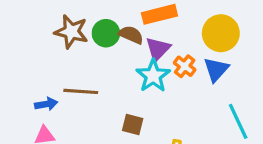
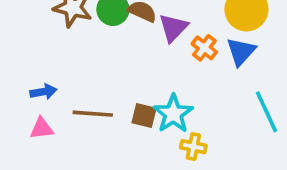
cyan star: (153, 76) -> (173, 114), moved
brown line: (81, 91) -> (93, 114), moved

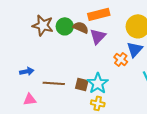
orange cross: (204, 48) -> (121, 59), moved
pink triangle: (42, 128) -> (30, 99), moved
yellow cross: (193, 147) -> (98, 103), moved

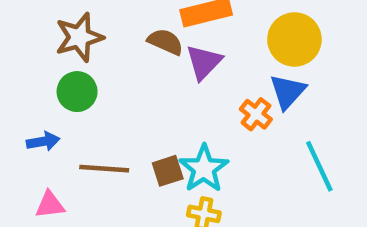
brown star: (43, 25) -> (79, 37), turned -30
green circle: (65, 26) -> (77, 92), moved
brown square: (82, 84) -> (168, 171), turned -32

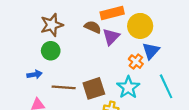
yellow circle: (294, 39) -> (140, 26), moved
cyan star: (204, 169) -> (128, 87), moved
brown square: (168, 171) -> (94, 88), size x1.5

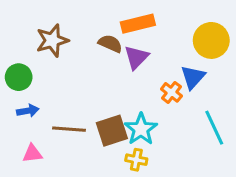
yellow circle: (140, 26) -> (211, 40), moved
green circle: (51, 51) -> (19, 77), moved
cyan star: (128, 87) -> (141, 129), moved

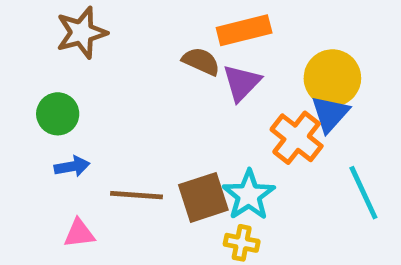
brown star: (52, 40) -> (82, 33), moved
yellow circle: (211, 40) -> (332, 78), moved
orange cross: (171, 92) -> (297, 138), size x1.5

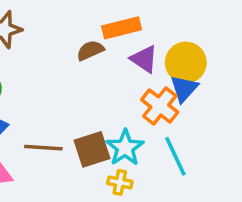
brown semicircle: (201, 61) -> (90, 50), turned -48
purple triangle: (242, 83) -> (144, 59), moved, turned -40
cyan line: (363, 193) -> (175, 156), moved

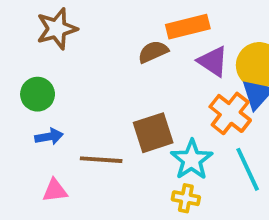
brown square: (92, 149) -> (153, 133), moved

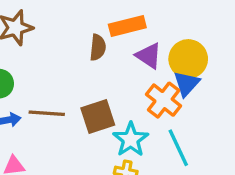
brown semicircle: (153, 52) -> (98, 47), turned 120
brown line: (101, 160) -> (47, 113), moved

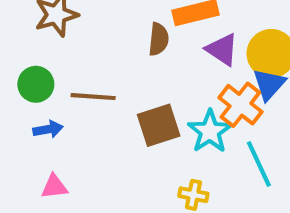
brown line: (47, 113) -> (93, 97), moved
cyan star: (131, 140) -> (210, 131), moved

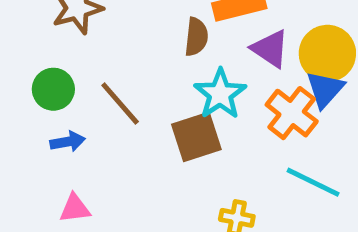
brown line: (93, 97) -> (120, 104), turned 45
cyan star: (210, 131) -> (220, 94), moved
cyan line: (259, 164) -> (313, 182), turned -39

